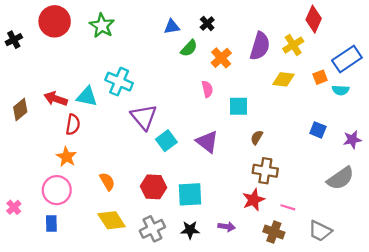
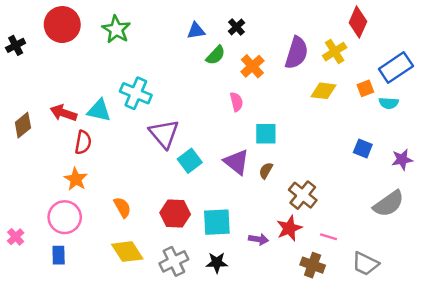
cyan square: (238, 106) -> (266, 134), moved
brown semicircle: (257, 137) -> (266, 171), moved
brown cross: (265, 171) -> (303, 195), turned 30
purple arrow: (227, 227) -> (259, 239), moved

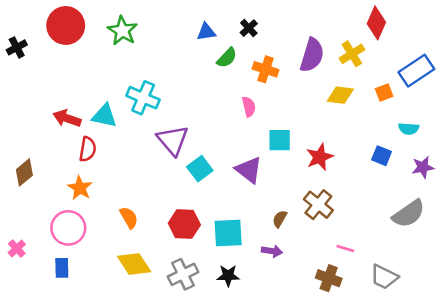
orange cross: (252, 66) -> (266, 69), turned -30
cyan semicircle: (389, 103) -> (409, 129), moved
brown diamond: (23, 125) -> (24, 172), moved
brown semicircle: (266, 171) -> (280, 219), moved
red star: (289, 228) -> (320, 157), moved

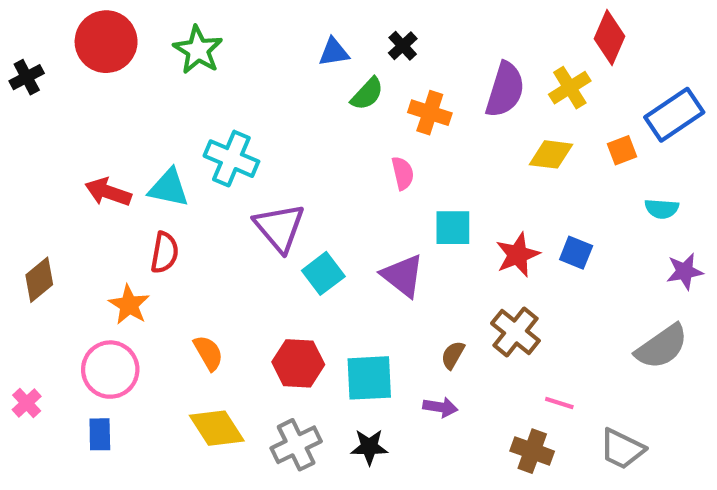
red semicircle: (88, 149) -> (165, 253), moved
blue square: (382, 156) -> (576, 253), moved

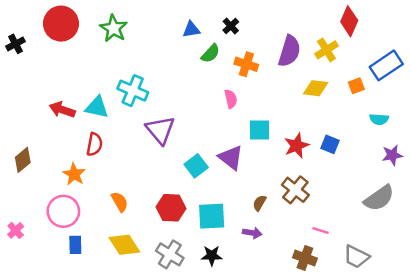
cyan square: (323, 273) -> (196, 166), moved
blue rectangle: (100, 434) -> (75, 245), moved
gray cross: (296, 445) -> (170, 254), turned -32

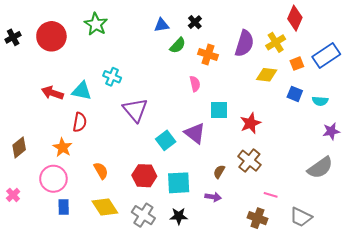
red circle: (61, 24) -> (51, 36), moved
orange square: (356, 86) -> (297, 64), moved
cyan cross: (133, 91) -> (112, 77), size x0.7
blue square: (330, 144) -> (295, 94), moved
brown diamond: (23, 160) -> (19, 147), moved

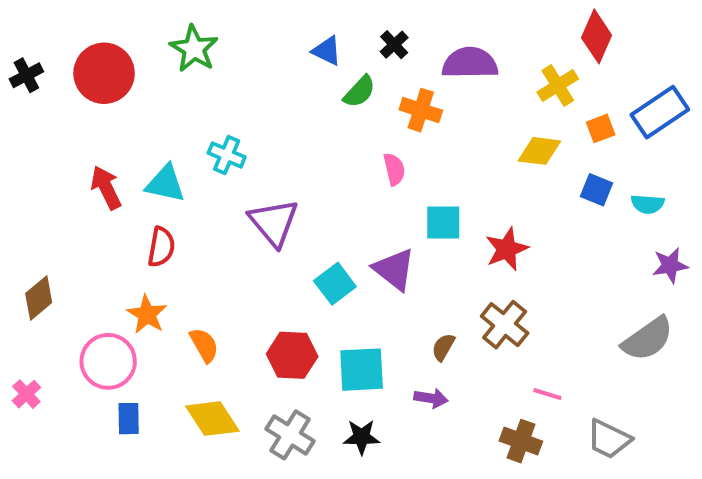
blue triangle: (162, 25) -> (327, 51), turned 35
purple semicircle: (244, 43) -> (470, 63), moved, turned -108
red arrow: (52, 93) -> (106, 188), turned 45
orange star: (63, 147) -> (147, 314), moved

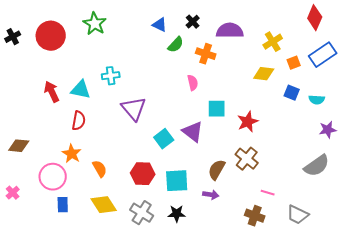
red diamond: (597, 36) -> (315, 18), moved
cyan cross: (227, 155) -> (111, 76), turned -30
brown diamond: (39, 298) -> (19, 146), turned 45
brown semicircle: (443, 347) -> (217, 170), size x1.5

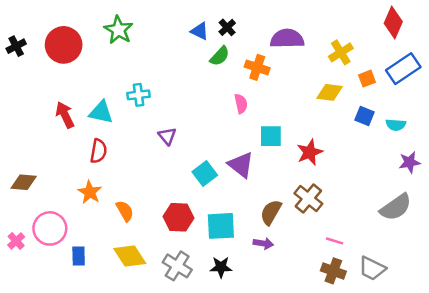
black cross: (193, 22) -> (227, 27), moved
purple triangle: (134, 109) -> (167, 136), size x0.6
pink circle: (53, 177) -> (50, 228), moved
brown cross: (255, 216) -> (333, 271), moved

